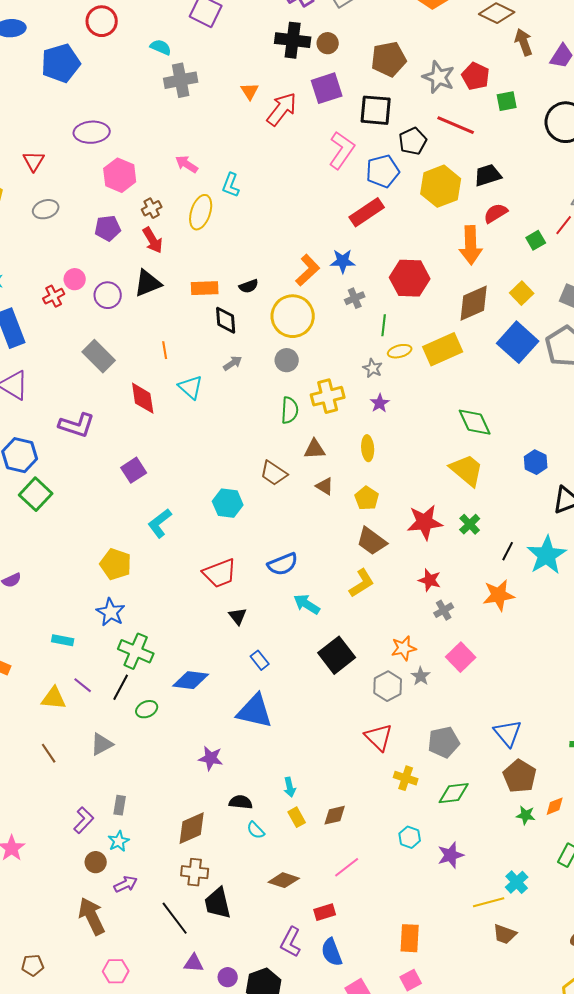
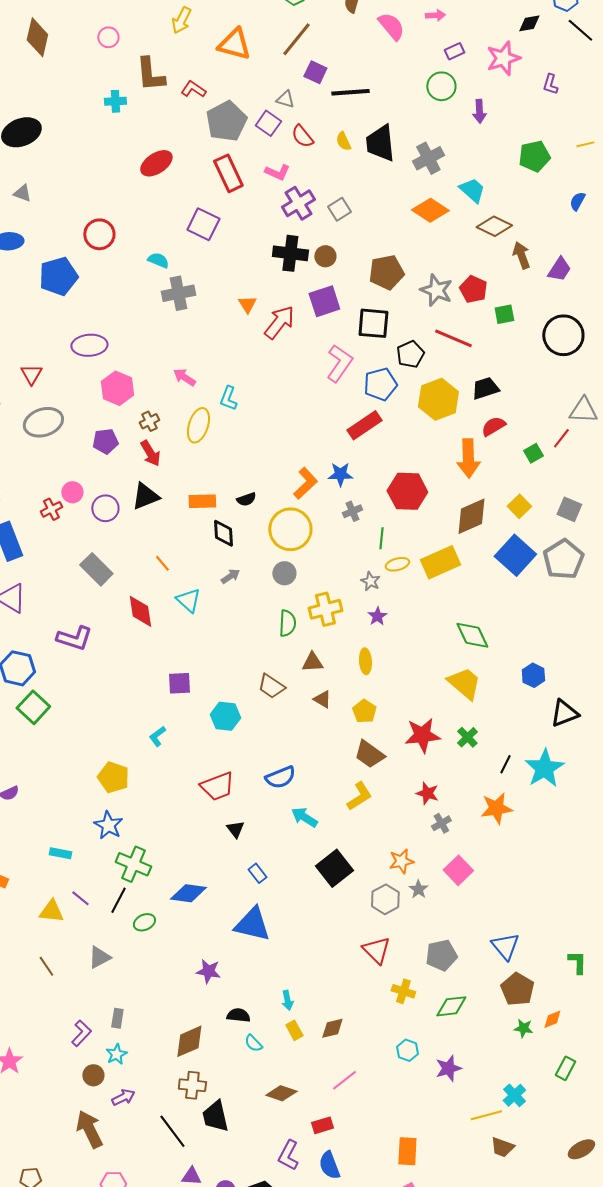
gray ellipse: (46, 209) -> (43, 422), size x1.5
orange line: (165, 350) -> (162, 563), turned -30
purple square: (134, 470) -> (179, 683), moved, turned 30
cyan L-shape: (160, 523) -> (157, 736), size x0.7

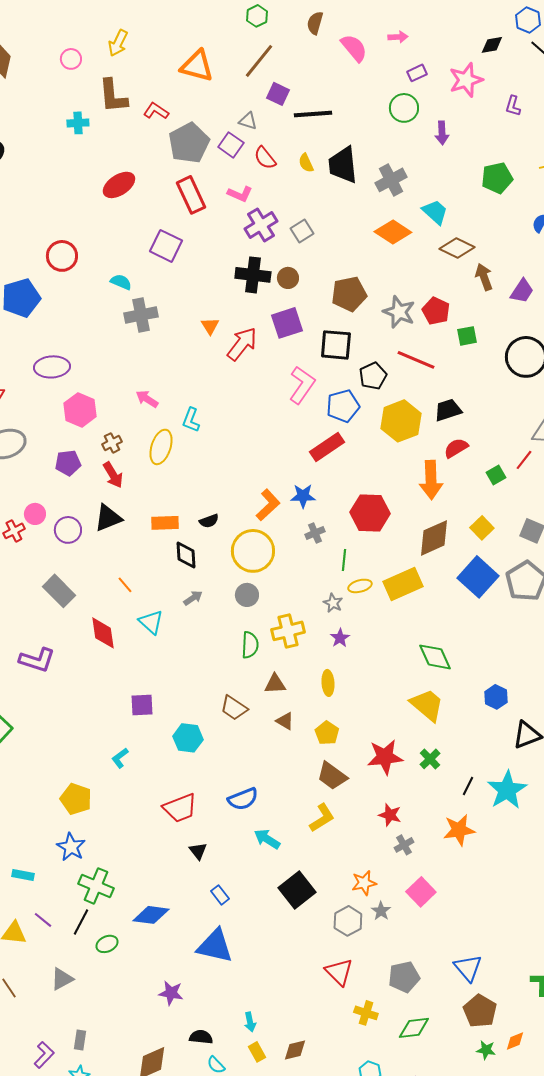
yellow arrow: (181, 20) -> (118, 43), moved

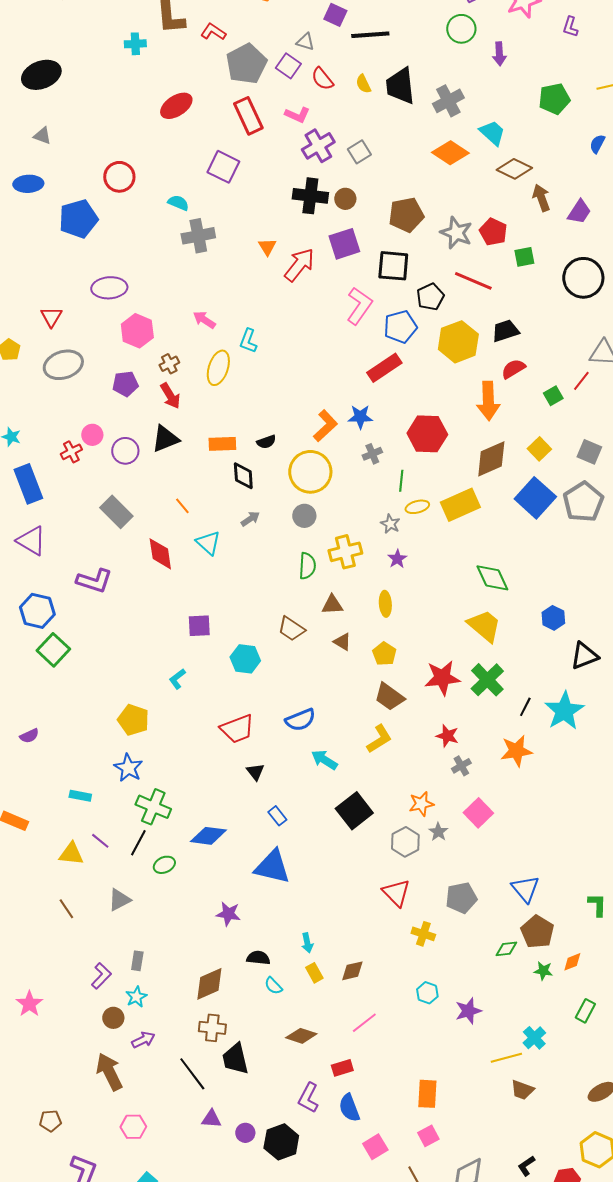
green cross: (430, 759) -> (487, 680), size x1.6
green diamond: (414, 1028) -> (506, 949), moved, size x0.7

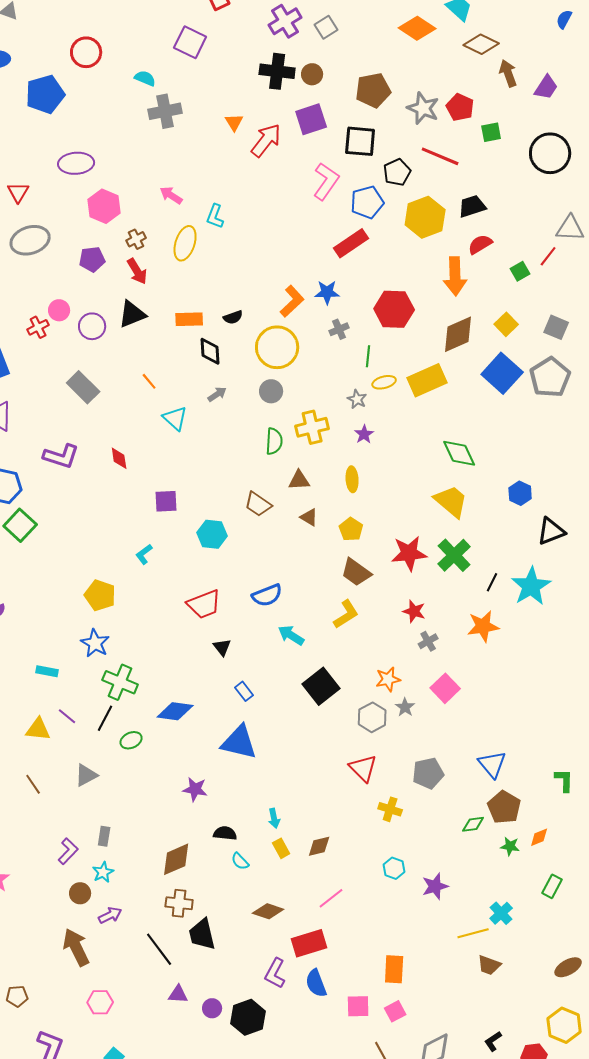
red diamond: (160, 554) -> (119, 458), moved, size x0.7
red rectangle: (342, 1068) -> (309, 943), size x1.6
pink square: (375, 1147) -> (358, 1006), moved, turned 30

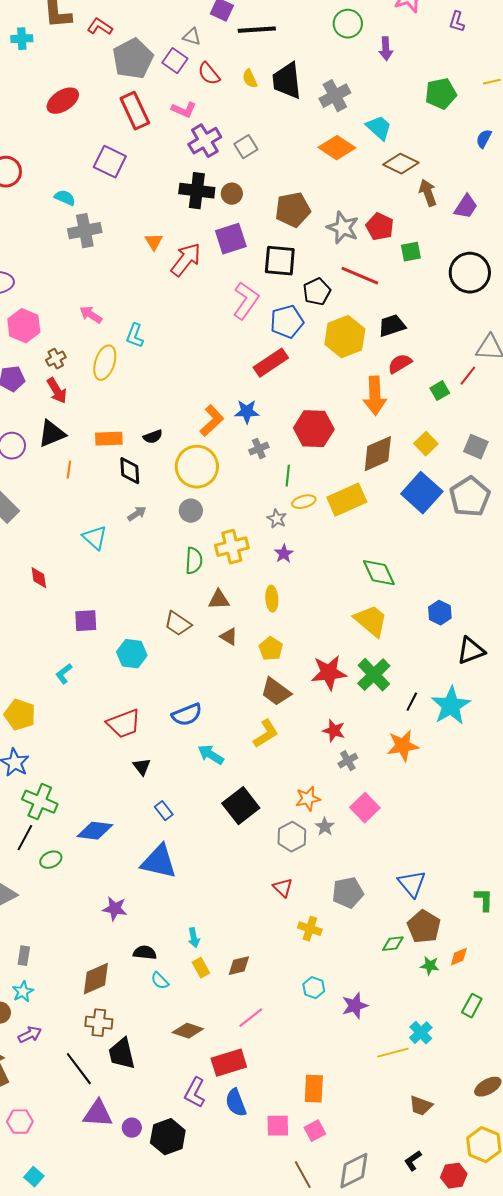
orange line: (149, 381) -> (69, 470), moved, turned 48
red triangle: (363, 768) -> (283, 888), size x0.7
brown trapezoid: (489, 965) -> (421, 1106), moved
purple triangle: (178, 994) -> (98, 1114), size x1.5

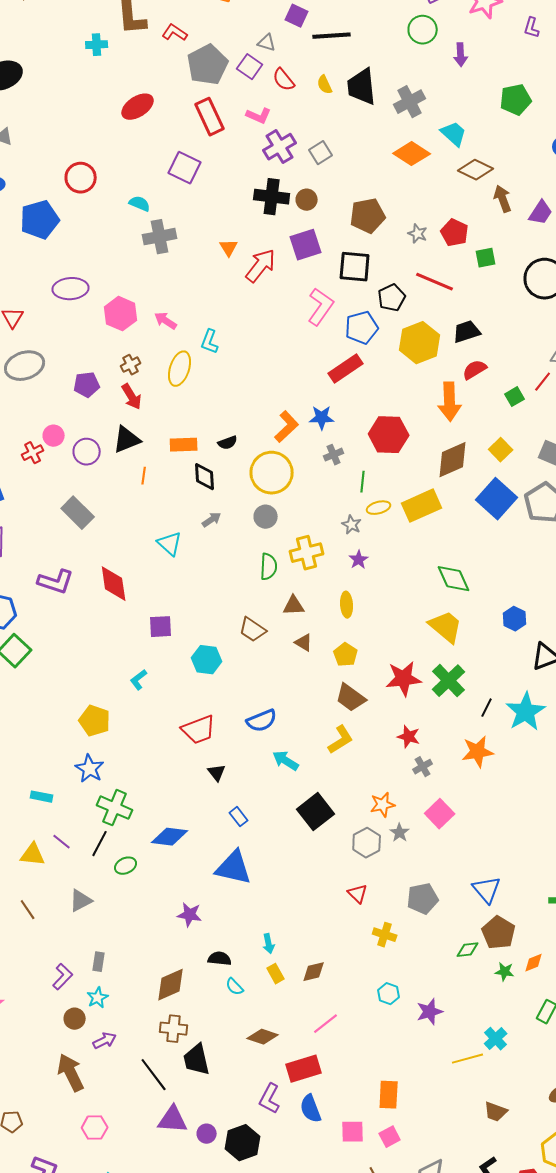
gray star: (343, 228) -> (418, 234), size x0.6
pink hexagon: (24, 326) -> (121, 314), moved
red diamond: (39, 578) -> (114, 584), size x1.6

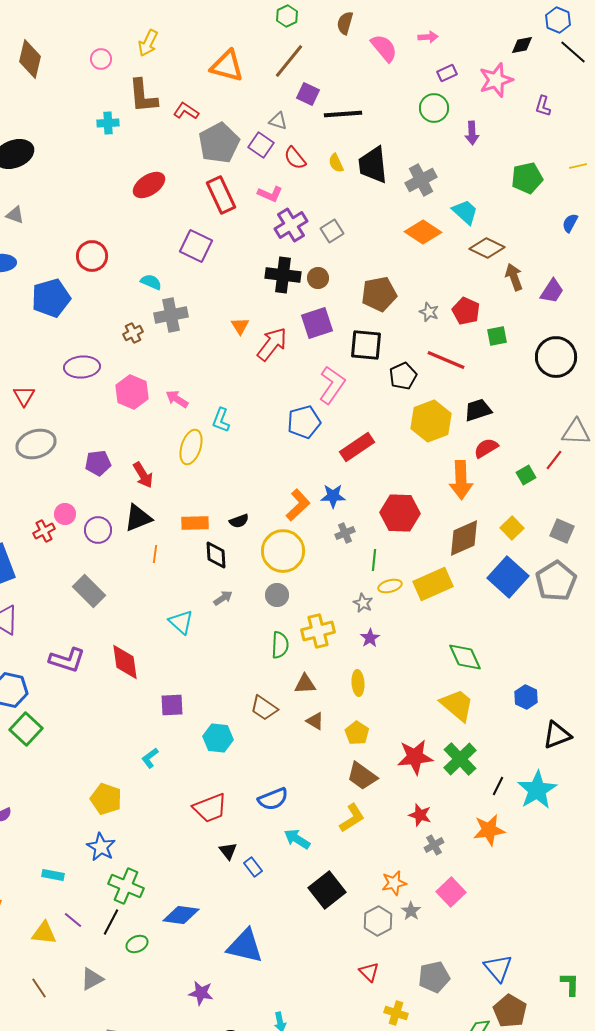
blue pentagon: (362, 328) -> (304, 422), moved
brown cross: (131, 365) -> (133, 333), moved
blue rectangle: (239, 817) -> (253, 867), moved

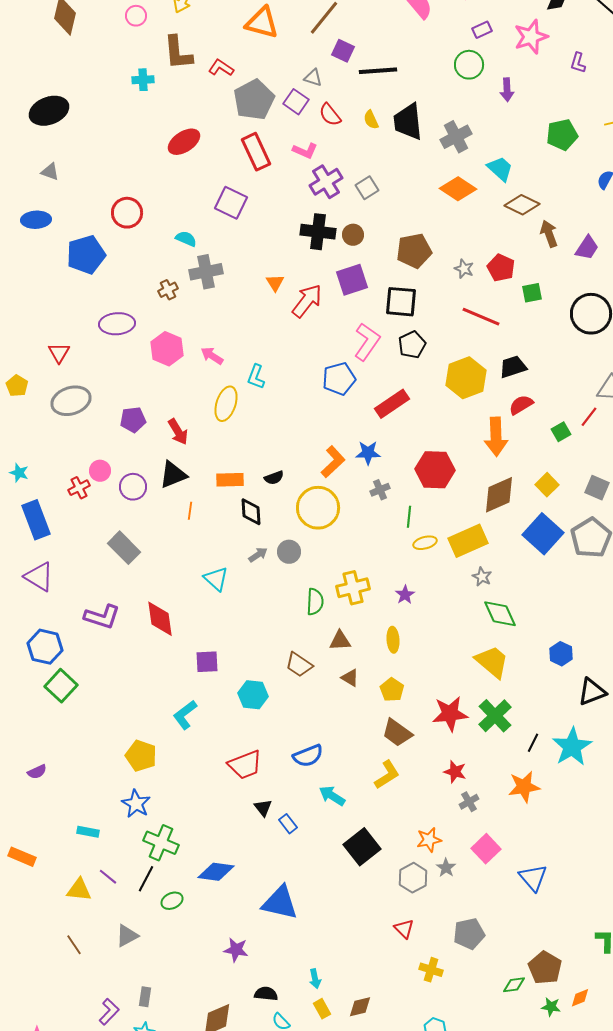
black pentagon: (403, 376) -> (412, 345), moved
gray circle: (277, 595) -> (289, 552), moved
gray star: (363, 603) -> (482, 577), moved
cyan L-shape: (150, 758) -> (185, 715), size x1.4
blue triangle: (498, 968) -> (533, 878), moved

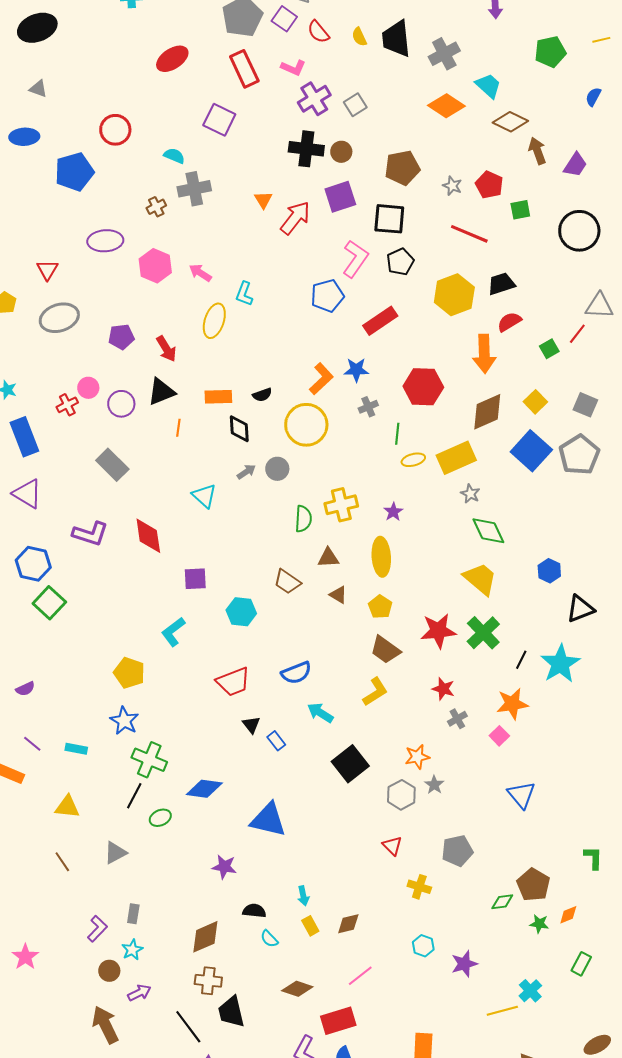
yellow ellipse: (393, 640) -> (381, 557), size x1.5
pink square: (486, 849) -> (499, 736), moved, size x0.7
purple line: (108, 877) -> (32, 744), moved

